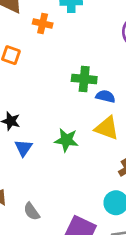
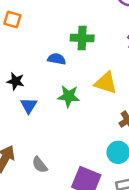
blue semicircle: (105, 96) -> (57, 59), moved

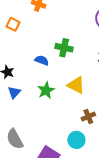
green star: (69, 96) -> (46, 90), turned 30
gray semicircle: (40, 165) -> (15, 139), size x1.5

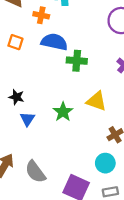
blue semicircle: (42, 60) -> (54, 42), moved, size x1.6

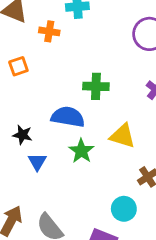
orange square: (15, 42) -> (18, 66), turned -35
blue semicircle: (54, 42) -> (68, 117), moved
cyan circle: (105, 163) -> (124, 209), moved

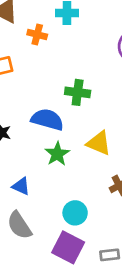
blue triangle: (37, 162) -> (21, 186), moved, turned -42
cyan circle: (124, 209) -> (75, 213), moved

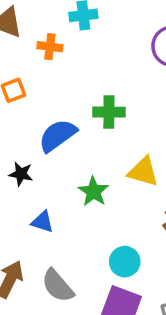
blue semicircle: (47, 119) -> (58, 135), moved, turned -44
blue triangle: (21, 186) -> (42, 222), moved

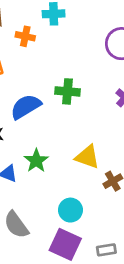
yellow triangle: (143, 172) -> (87, 157), moved
green star: (93, 191) -> (36, 161), moved

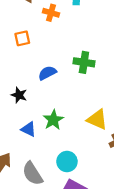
blue semicircle: (26, 107) -> (47, 73), size x0.7
cyan circle: (70, 210) -> (67, 162), moved

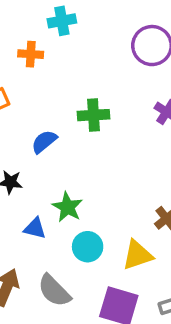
yellow triangle: (97, 119) -> (137, 255), moved, turned -30
cyan circle: (67, 162) -> (88, 247), moved

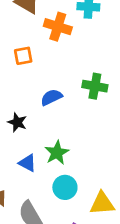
orange cross: (31, 54) -> (58, 27), size x1.4

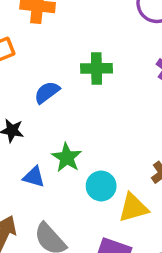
cyan circle: (65, 187) -> (101, 186), moved

